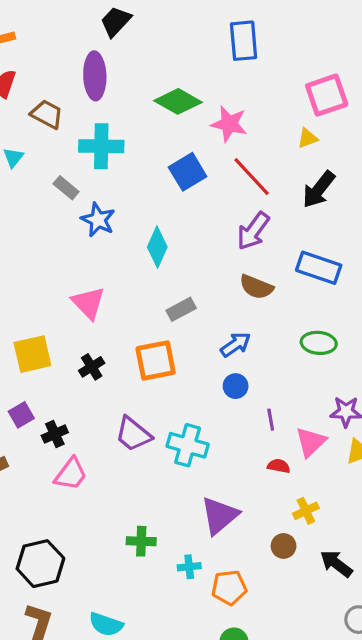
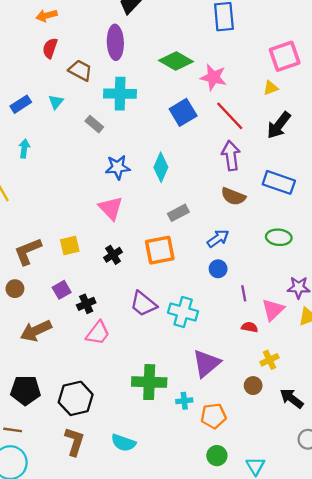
blue star: (98, 220) -> (118, 167), moved, turned -30
purple arrow: (253, 231) -> (231, 156), turned 136
yellow square: (32, 354) -> (70, 245), size x0.7
green cross: (141, 541) -> (149, 382), size x1.6

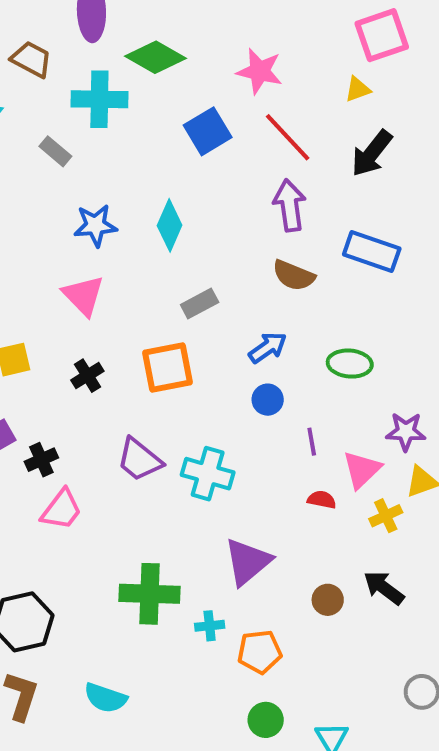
green diamond: (176, 61) -> (156, 57), moved
green ellipse: (279, 237) -> (350, 364), moved
yellow cross: (269, 360) -> (386, 516), moved
black arrow: (292, 398) -> (384, 588), moved

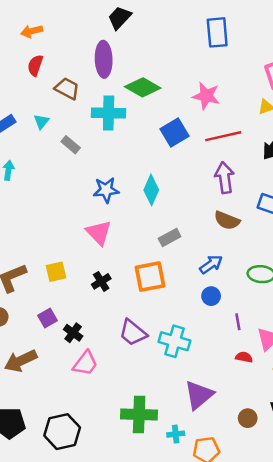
red line: (288, 137) -> (223, 136), turned -60
gray rectangle: (55, 151) -> (71, 145), moved
black cross: (41, 460) -> (73, 333), turned -30

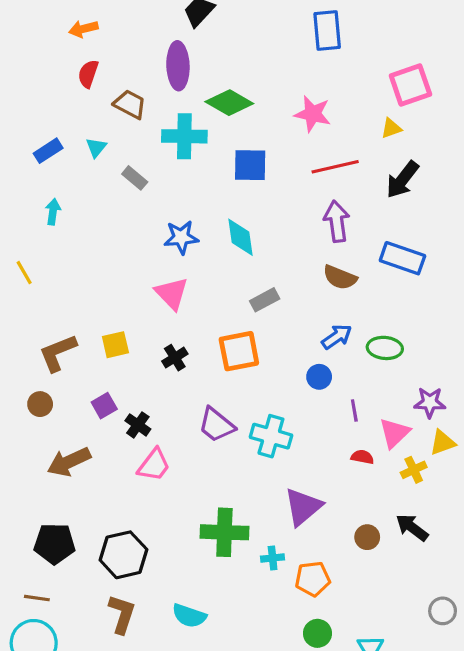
blue square: (174, 133) -> (250, 165), moved, turned 32
cyan diamond: (151, 190) -> (241, 237), turned -32
blue arrow: (211, 264) -> (337, 337), moved

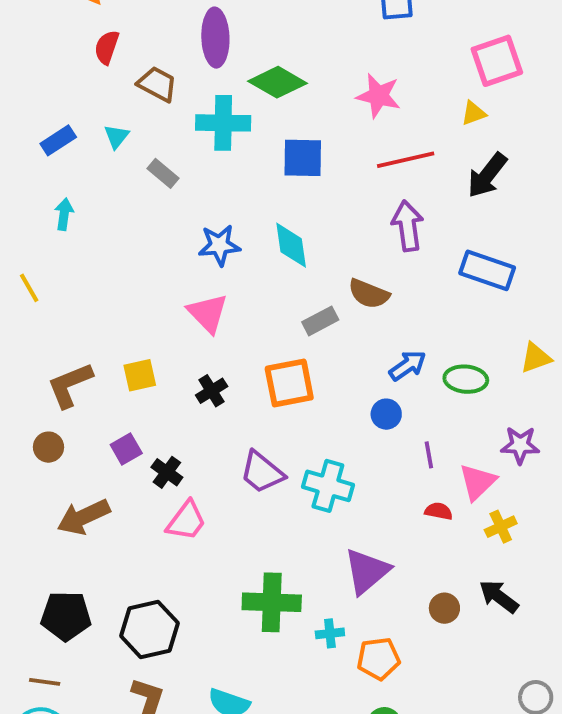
brown semicircle: (340, 277) -> (369, 294), moved
yellow triangle: (443, 443) -> (536, 358), moved

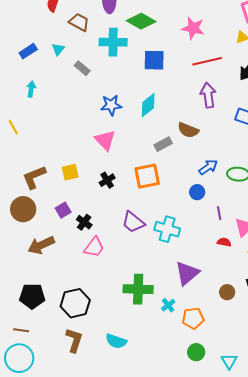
cyan diamond: (291, 245) -> (148, 105), turned 60
brown circle: (48, 447) -> (23, 209), size x1.6
cyan cross: (330, 633) -> (168, 305), turned -32

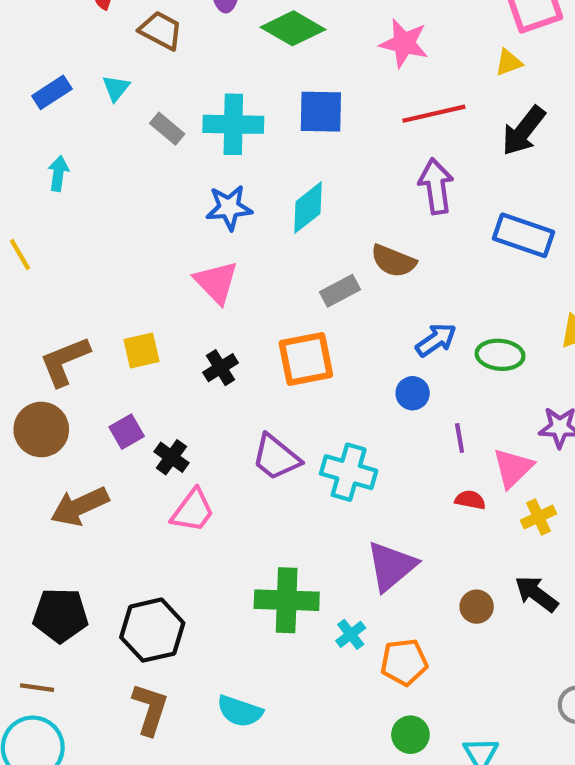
cyan cross: (113, 42) -> (233, 124), moved

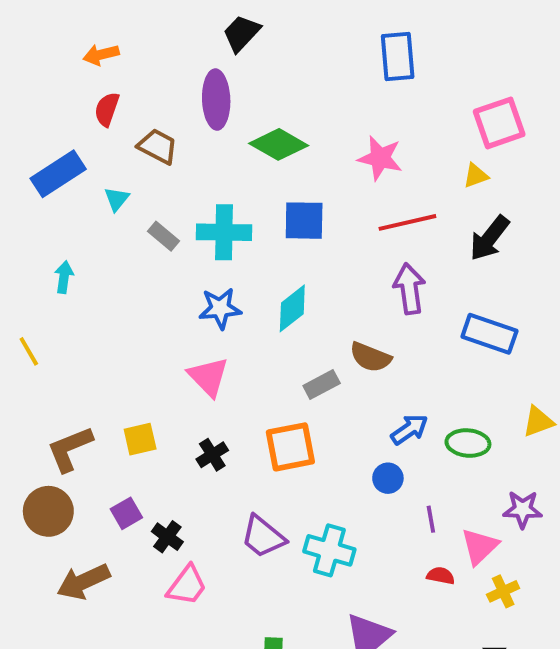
blue rectangle: (52, 92) -> (58, 174), moved, size x1.5

